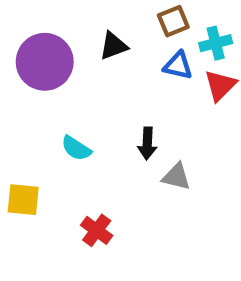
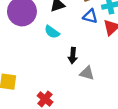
cyan semicircle: (76, 148) -> (52, 32), moved

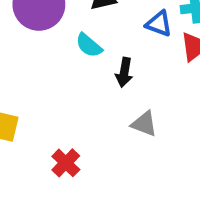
black arrow: (73, 56) -> (124, 72), moved

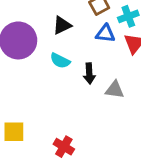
gray triangle: (144, 124) -> (115, 90), moved

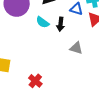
black arrow: (89, 73) -> (61, 24), moved

